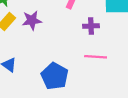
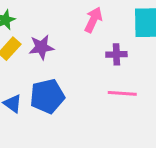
blue pentagon: (55, 76) -> (47, 96), moved, turned 30

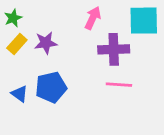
purple cross: (116, 54) -> (114, 49), size x1.6

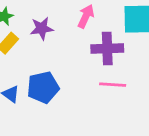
purple star: (46, 43) -> (42, 28), moved

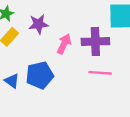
pink arrow: (86, 16) -> (64, 44), moved

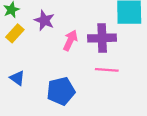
purple star: (39, 24) -> (44, 20), turned 30
blue pentagon: (40, 75) -> (61, 91), moved

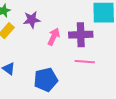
purple star: (44, 20) -> (32, 20), turned -30

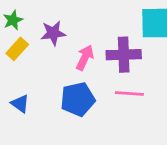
blue pentagon: (46, 80) -> (78, 99), moved

